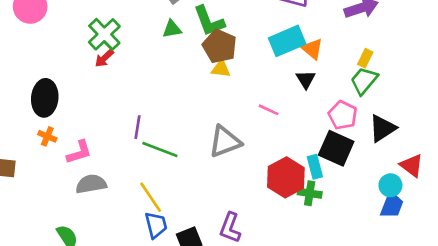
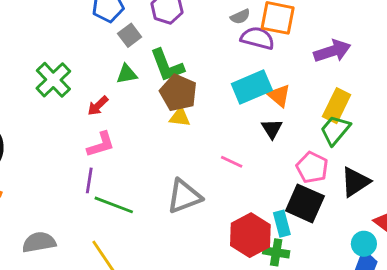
red arrow: (104, 58) -> (98, 106), moved
yellow rectangle: (365, 58) -> (337, 106), size x1.6
pink L-shape: (79, 152) -> (101, 145), moved

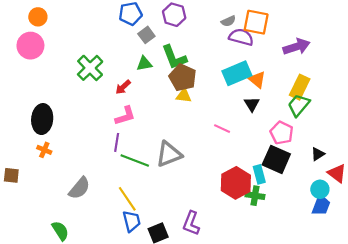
black triangle: (355, 182) -> (318, 154), moved, size x0.6
gray triangle: (184, 196) -> (169, 154), moved
gray semicircle: (39, 242) -> (79, 188), turned 140

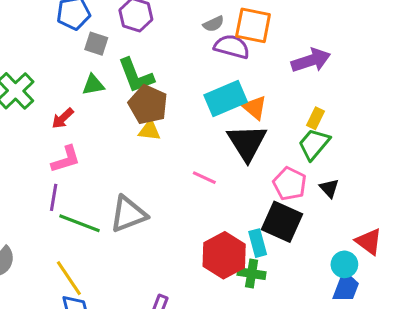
gray square: (146, 35) -> (96, 44), turned -35
yellow rectangle: (300, 87) -> (315, 118), size x0.6
black triangle: (252, 104) -> (247, 143), size x1.8
black triangle: (318, 154) -> (329, 188), moved, turned -40

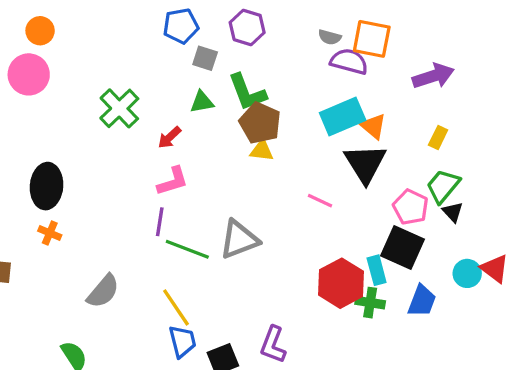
gray semicircle: (213, 24) -> (330, 37), turned 40
green trapezoid: (314, 144) -> (443, 186), moved
cyan circle: (344, 264) -> (467, 273), moved
blue trapezoid: (346, 287) -> (422, 301), moved

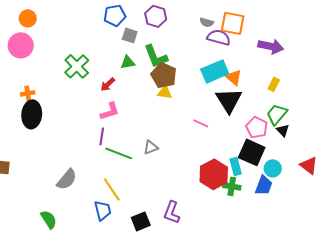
purple arrow: (433, 76) -> (271, 46), turned 30
orange cross: (50, 233) -> (28, 93), moved, turned -32
gray triangle: (239, 239) -> (151, 147), size x0.6
cyan circle: (467, 273) -> (273, 168), moved
blue trapezoid: (182, 341) -> (103, 210), moved

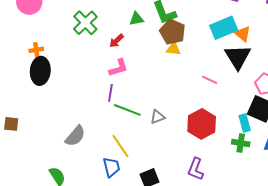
gray triangle: (151, 147) -> (158, 117), moved
red hexagon: (214, 174) -> (202, 124), moved
purple L-shape: (172, 212) -> (196, 169), moved

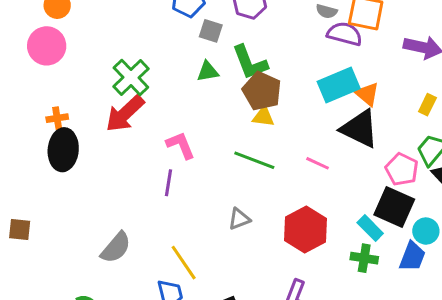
red arrow: (116, 41) -> (125, 114), moved, size x1.8
black triangle: (238, 57) -> (360, 129), turned -32
pink L-shape: (118, 68) -> (181, 145), turned -95
green line: (127, 110) -> (254, 160), moved
cyan rectangle: (245, 123) -> (370, 228), turned -30

